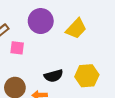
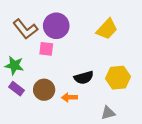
purple circle: (41, 21) -> (56, 26), moved

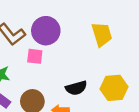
yellow trapezoid: (107, 29) -> (102, 34), turned -60

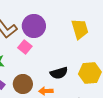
pink square: (35, 56) -> (25, 47), turned 32

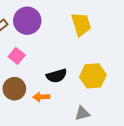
pink square: (25, 47) -> (17, 56), moved

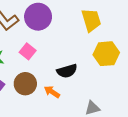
yellow hexagon: (93, 76) -> (106, 54), moved
orange arrow: (41, 97) -> (52, 92), turned 35

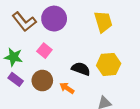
yellow hexagon: (106, 54) -> (109, 64), moved
black semicircle: (67, 71) -> (81, 69), turned -144

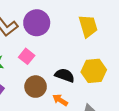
brown circle: (42, 81) -> (36, 87), moved
orange arrow: (67, 88) -> (60, 100), moved

